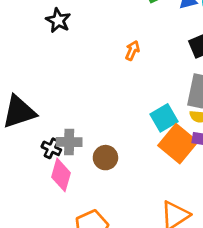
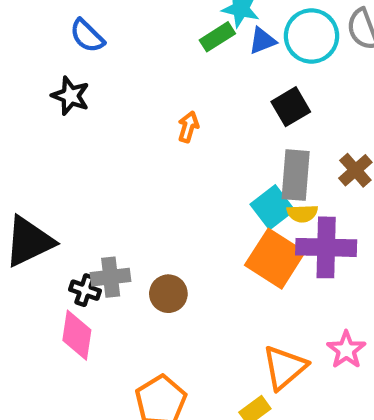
cyan square: (164, 118) -> (272, 207), moved
pink diamond: (61, 175) -> (77, 335), moved

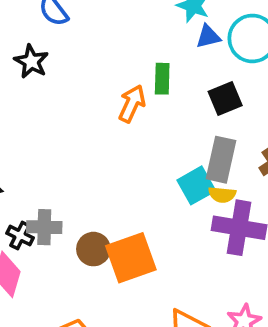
green rectangle: (217, 37) -> (162, 79), moved, turned -64
orange arrow: (188, 127) -> (132, 104), size x1.4
orange square: (275, 259) -> (131, 258), moved, turned 30

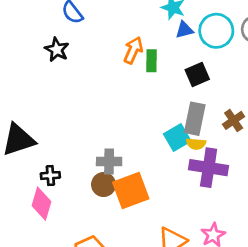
orange arrow: (132, 104) -> (133, 50), moved
gray cross: (44, 227) -> (109, 162), moved
black cross: (20, 236) -> (50, 175), turned -30

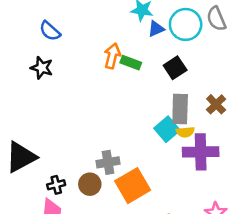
green rectangle: (152, 61) -> (131, 63), turned -60
brown circle: (104, 185) -> (90, 184), moved

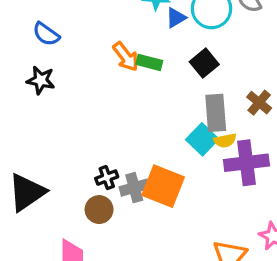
orange arrow: (112, 56) -> (126, 57), turned 135
brown circle: (90, 184) -> (99, 210), moved
black cross: (56, 185) -> (107, 178), moved
orange square: (133, 186) -> (163, 186), moved, turned -32

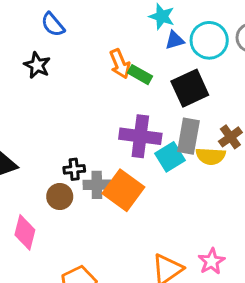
black square: (204, 63) -> (190, 88), size x1.4
yellow semicircle: (225, 140) -> (211, 156), moved, size x1.4
purple cross: (246, 163) -> (140, 136), moved

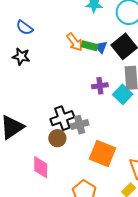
blue triangle: (175, 40) -> (101, 47), moved, turned -40
purple cross: (140, 136) -> (100, 86), size x0.6
black cross: (74, 169) -> (62, 118), size x1.6
orange square: (123, 190) -> (102, 153), moved

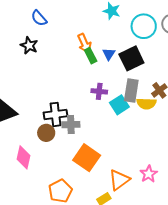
green rectangle: (89, 46) -> (91, 56), moved, turned 35

